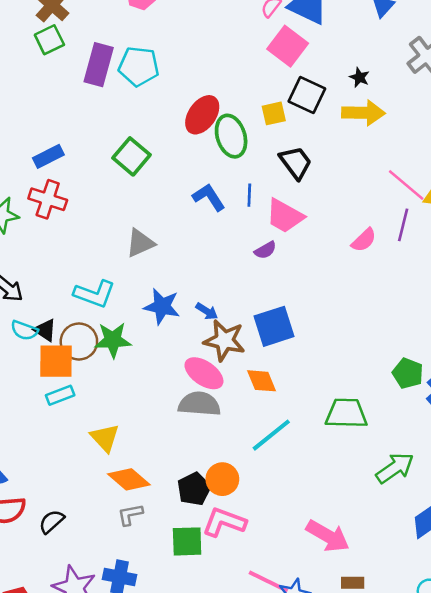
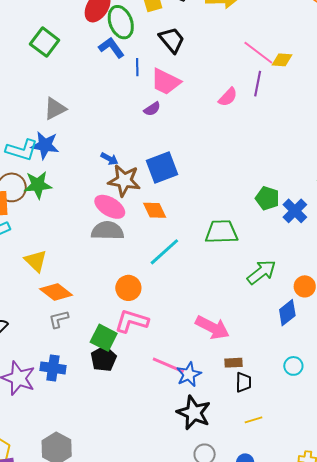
blue L-shape: (209, 197) -> (111, 48), moved
blue star: (162, 306) -> (45, 145), moved
black pentagon: (194, 489) -> (104, 359), moved
green square: (187, 541) -> (104, 338), turned 32

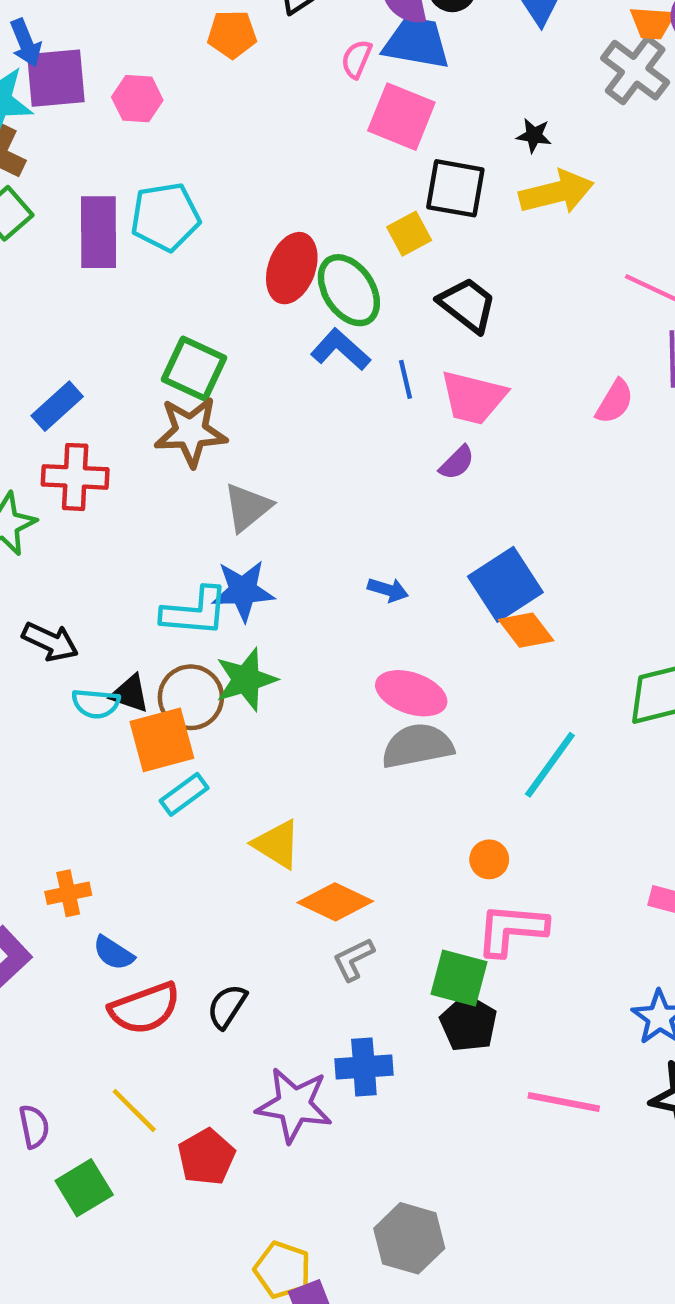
brown star: (124, 181) -> (191, 432), moved
orange diamond: (155, 210) -> (526, 630), moved
orange circle: (128, 288) -> (489, 859), size x0.7
pink line: (168, 365) -> (564, 1102), moved

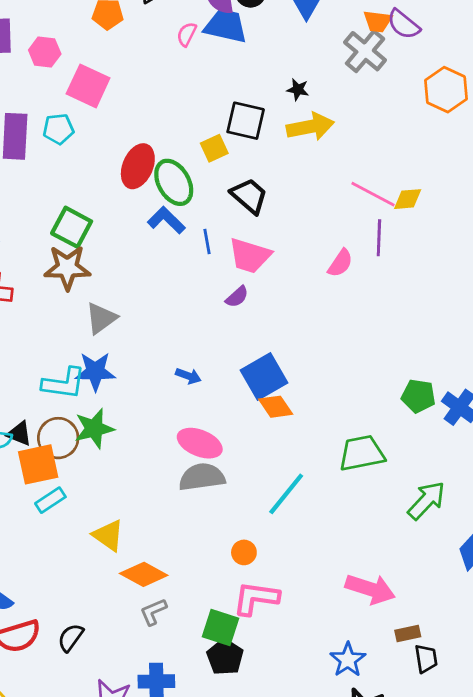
pink square: (401, 117) -> (88, 86), moved
cyan pentagon: (165, 217) -> (58, 129), size x0.7

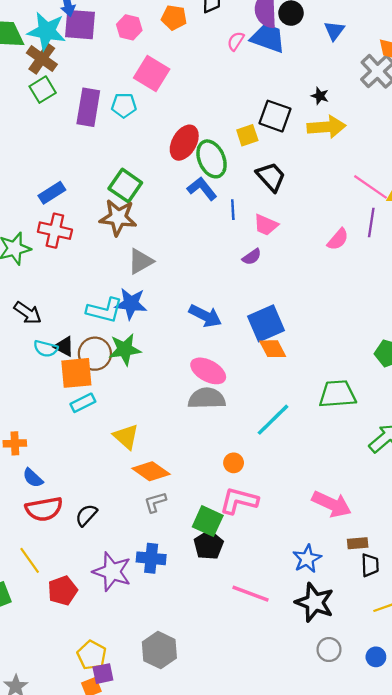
pink hexagon: (45, 52) -> (129, 27), moved
pink trapezoid: (250, 256) -> (266, 225), size x0.7
blue arrow: (188, 376) -> (205, 316), size x1.6

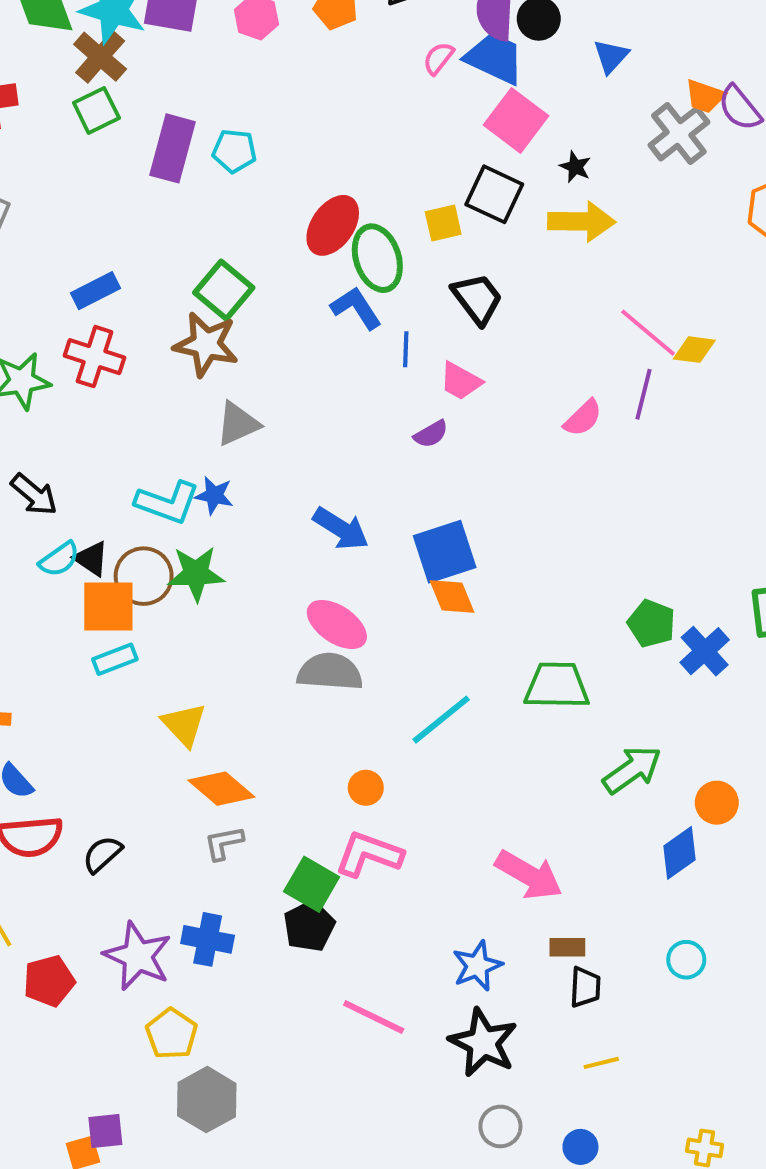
pink square: (152, 73) -> (516, 120), moved
blue star: (131, 304) -> (214, 495), size x0.7
cyan semicircle: (46, 349) -> (59, 559), turned -55
yellow pentagon: (92, 655) -> (172, 1034), moved

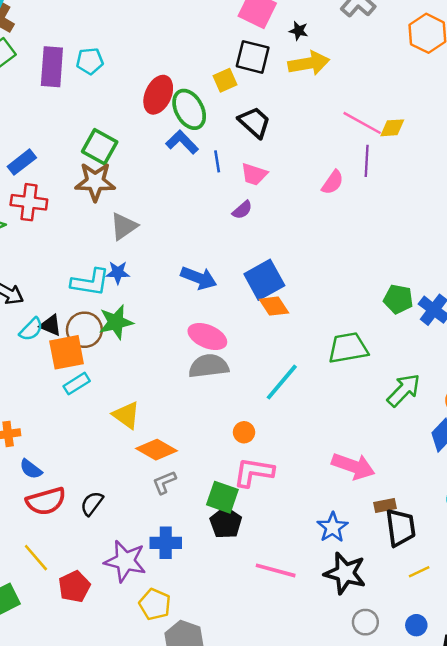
black trapezoid: (585, 987) -> (401, 528), size x1.5

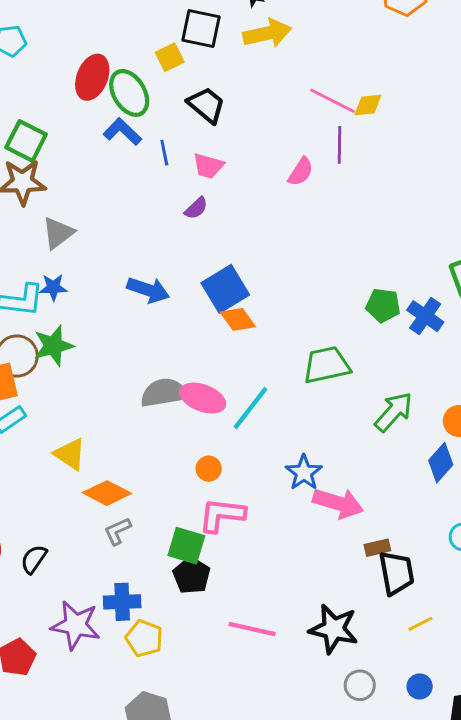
pink ellipse: (207, 337) -> (203, 398), moved
blue star: (333, 527) -> (304, 473), moved
yellow pentagon: (155, 604) -> (144, 638), moved

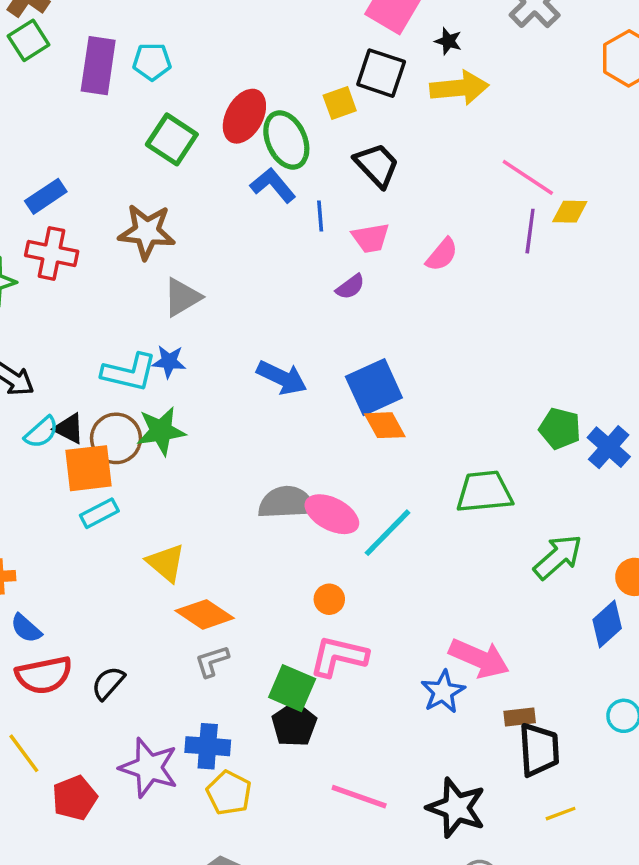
yellow diamond: (368, 105) -> (570, 212), moved
green square: (26, 141) -> (172, 139), moved
pink trapezoid: (208, 166) -> (371, 238), turned -32
pink semicircle: (301, 172) -> (442, 255), moved
blue star: (304, 473) -> (443, 692), moved

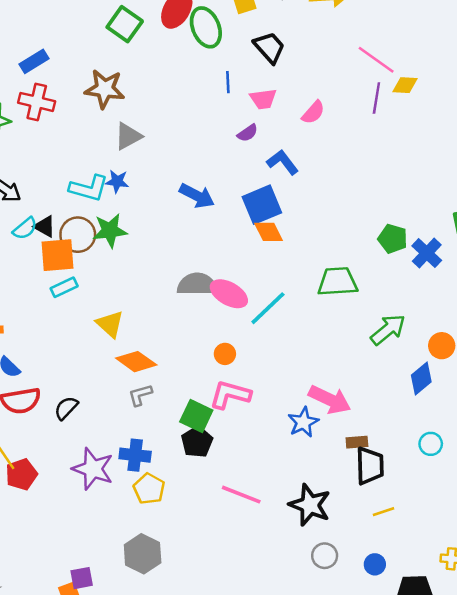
blue L-shape: (273, 185) -> (283, 162), moved
red pentagon: (75, 798) -> (21, 474), moved

